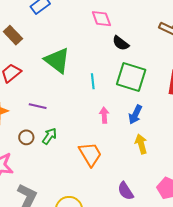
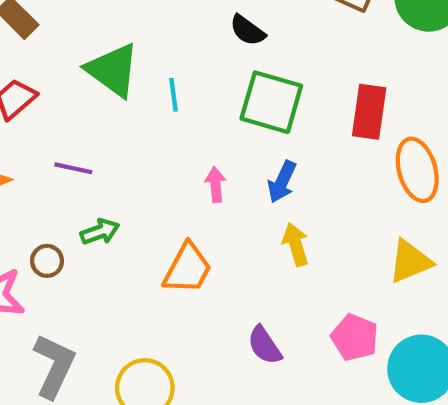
cyan line: (93, 81) -> (173, 95), moved
green arrow: (49, 136) -> (100, 232), turned 36
brown circle: (26, 137) -> (47, 261), moved
orange trapezoid: (90, 154) -> (188, 268), turned 60

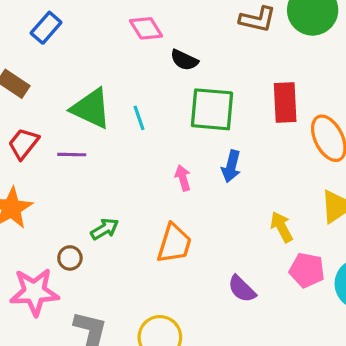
purple line: (73, 168) -> (72, 155), moved
yellow arrow: (296, 244) -> (281, 227), moved

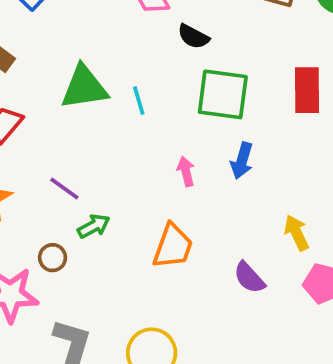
green triangle: (91, 108) -> (84, 87), turned -36
purple line: (72, 155) -> (64, 188), moved, turned 32
purple semicircle: (242, 289) -> (249, 278), moved

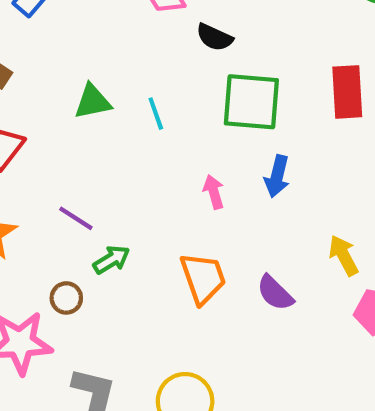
green triangle: (84, 87) -> (93, 102), size x0.7
orange trapezoid: (173, 246) -> (203, 278), turned -36
purple semicircle: (249, 278) -> (275, 293), moved

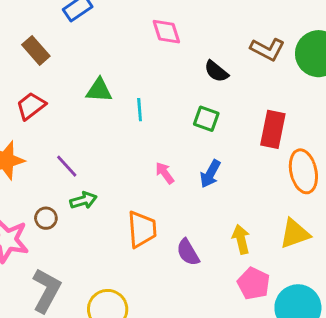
black semicircle: (214, 37) -> (216, 71), moved
green square: (251, 102) -> (206, 119), size x0.6
pink arrow: (214, 192) -> (165, 173), turned -35

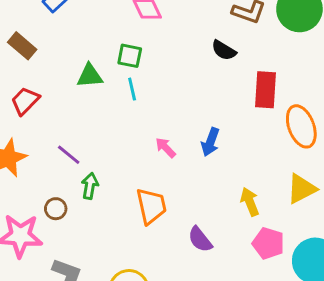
black semicircle: (216, 71) -> (224, 50), moved
green square: (206, 119) -> (130, 56), moved
green arrow: (83, 200) -> (90, 186), turned -55
purple semicircle: (188, 252) -> (200, 239), moved

